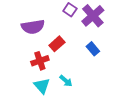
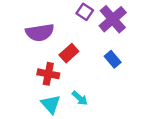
red cross: (40, 61) -> (48, 74), turned 30

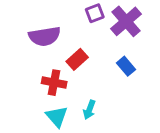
purple square: (85, 12) -> (95, 13), turned 35
cyan arrow: (80, 98) -> (89, 110), turned 70

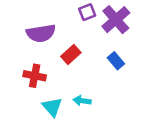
red cross: (54, 83) -> (35, 76), moved
cyan arrow: (89, 110) -> (82, 101), turned 77

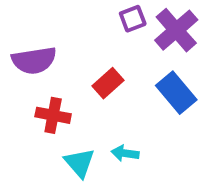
purple semicircle: (41, 33) -> (34, 60), moved
blue rectangle: (116, 61) -> (176, 93), size x1.5

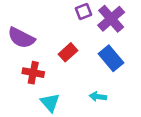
purple semicircle: (34, 60) -> (21, 38), turned 36
cyan arrow: (125, 153) -> (98, 97), moved

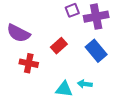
purple cross: (111, 19) -> (96, 17), turned 30
cyan triangle: (50, 103) -> (64, 89), moved, turned -42

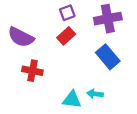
purple square: (72, 10) -> (67, 13), moved
red rectangle: (59, 46) -> (66, 36), moved

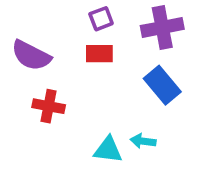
red rectangle: (66, 36) -> (99, 54), turned 42

